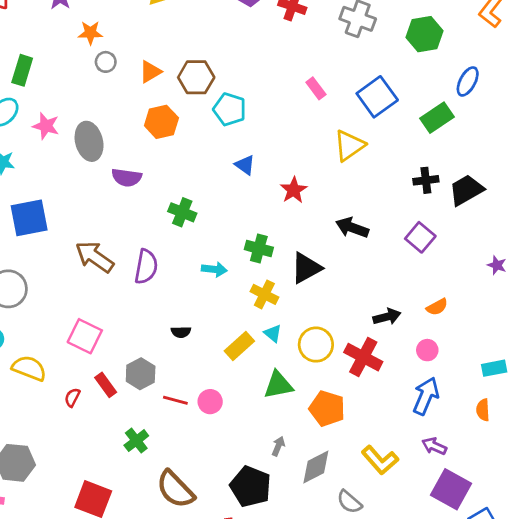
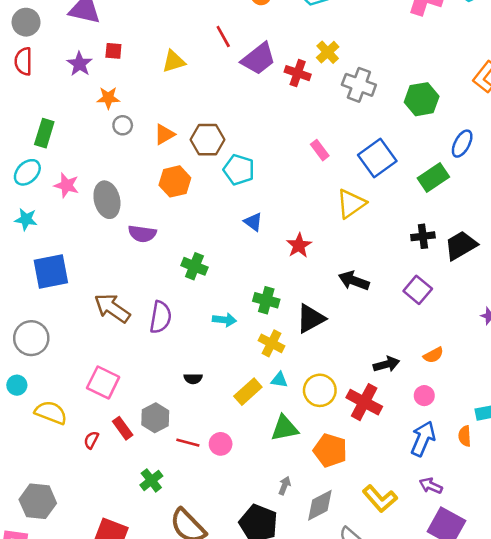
cyan triangle: (273, 333) -> (279, 380), turned -30
orange semicircle: (483, 410) -> (465, 436), moved

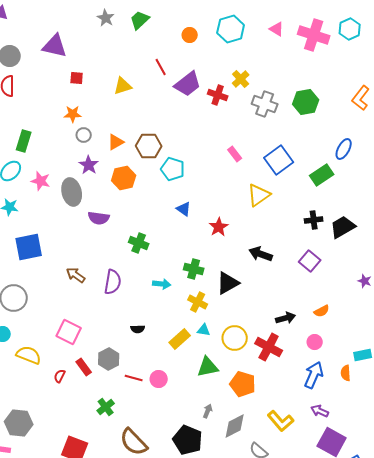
purple star: (80, 64) -> (89, 165), moved
green hexagon: (422, 99) -> (306, 102), moved
brown arrow: (112, 308) -> (76, 275), size x0.7

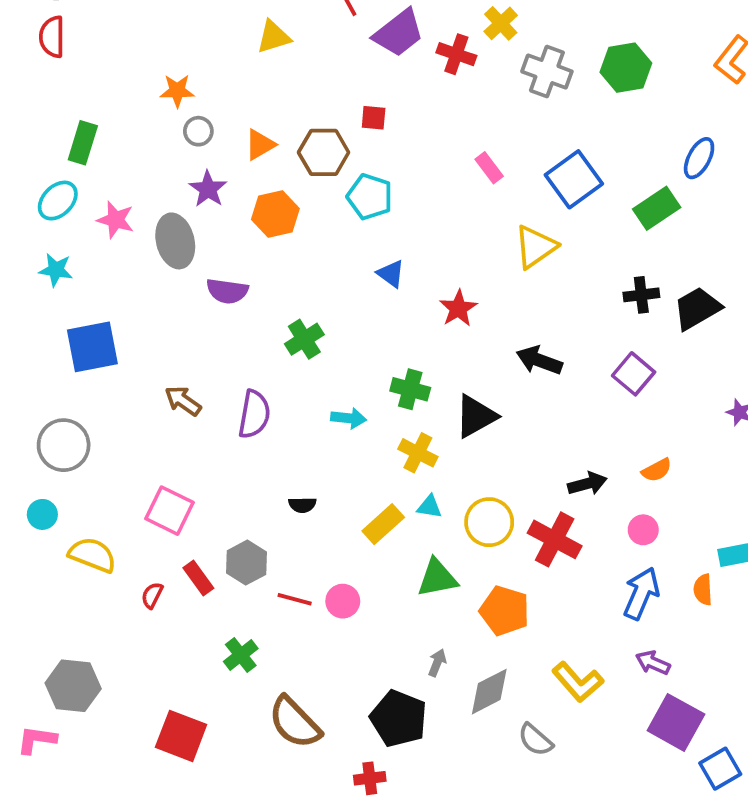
red square: (77, 78) -> (374, 118), moved
green cross: (139, 243) -> (304, 339), turned 36

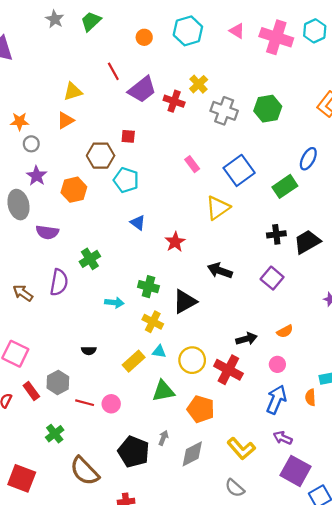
orange triangle: (260, 145) -> (65, 120), moved
purple semicircle: (254, 414) -> (59, 282), moved
black pentagon: (399, 719) -> (134, 452), moved
gray semicircle: (535, 740) -> (235, 488), moved

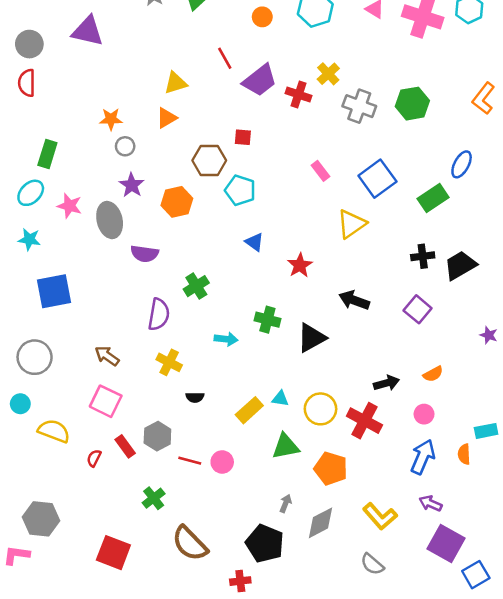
brown arrow: (23, 293) -> (107, 356), moved
yellow cross: (153, 322) -> (169, 362), moved
black pentagon: (134, 452) -> (265, 543), moved

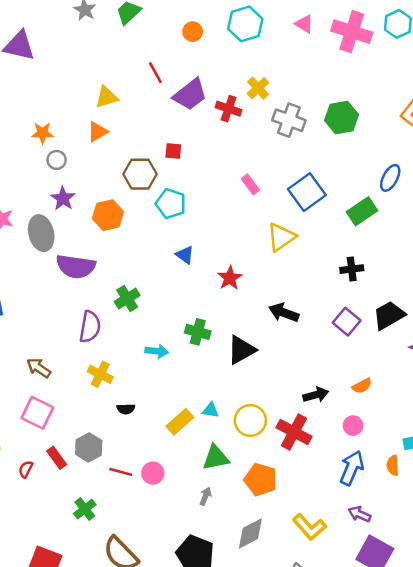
purple semicircle: (145, 254) -> (76, 266), size x1.4
black trapezoid: (460, 265) -> (389, 315), moved
gray arrow: (286, 503) -> (205, 496), moved

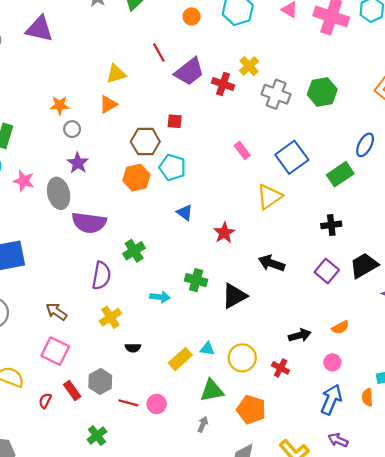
orange hexagon: (108, 215) -> (136, 178), moved
yellow cross: (100, 374) -> (110, 317), turned 30
red cross: (294, 432) -> (281, 368), size x0.6

